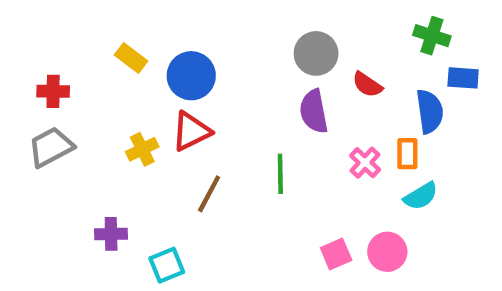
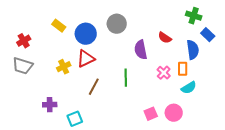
gray circle: (316, 53) -> (117, 24), moved
blue rectangle: (463, 78) -> (208, 35), turned 40
red cross: (53, 91) -> (24, 41), turned -32
gray trapezoid: (51, 147) -> (23, 66), turned -135

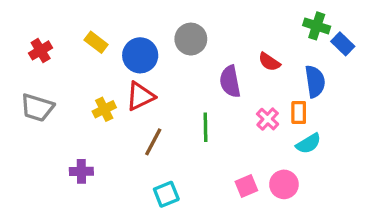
blue rectangle: (208, 35) -> (343, 44), moved
red cross: (24, 41) -> (41, 50), moved
cyan square: (75, 119) -> (166, 194), moved

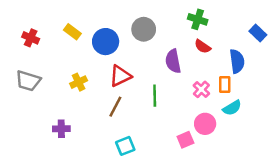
green cross: (317, 26) -> (198, 19), moved
red cross: (41, 50) -> (31, 38), turned -35
red triangle: (140, 96) -> (120, 76), moved
pink circle: (284, 184) -> (205, 124), moved

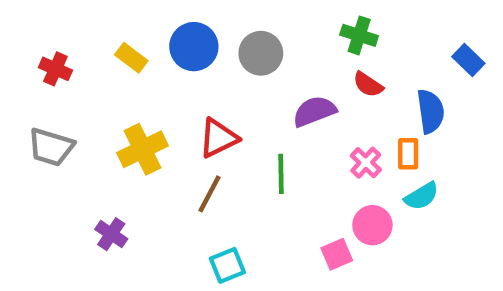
blue circle: (106, 42) -> (194, 47), moved
purple semicircle: (173, 61) -> (314, 111), turned 80
yellow cross: (79, 82) -> (143, 149), size x1.5
purple cross: (61, 129) -> (111, 234), turned 35

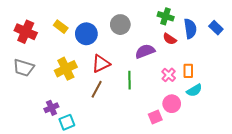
blue circle: (194, 47) -> (86, 34), moved
red cross: (55, 69) -> (26, 32), size x1.5
blue semicircle: (431, 111) -> (190, 29), moved
purple cross: (111, 234) -> (51, 108), turned 32
cyan square: (227, 265) -> (67, 122), moved

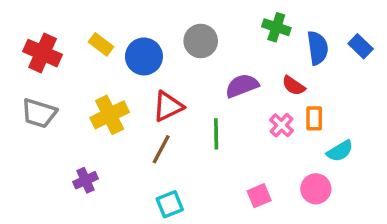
red semicircle: (170, 39) -> (294, 86), moved
cyan semicircle: (194, 90) -> (340, 151), moved
pink circle: (172, 104) -> (316, 189), moved
cyan square: (67, 122) -> (170, 204), moved

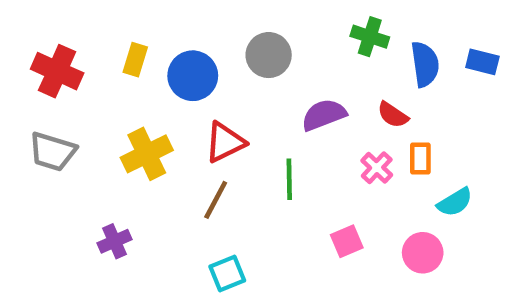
yellow rectangle: (101, 44) -> (135, 60), turned 70
blue rectangle: (361, 46) -> (482, 62), turned -30
pink square: (259, 196) -> (347, 241), moved

